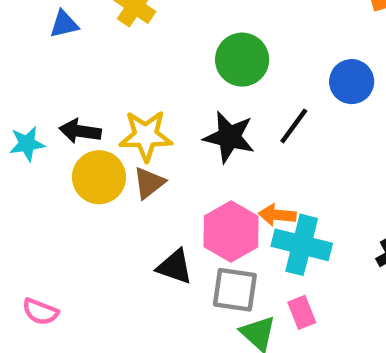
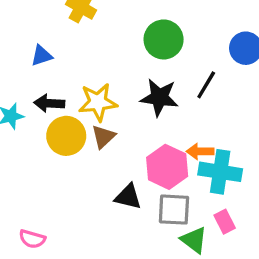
blue triangle: (64, 24) -> (42, 56), moved

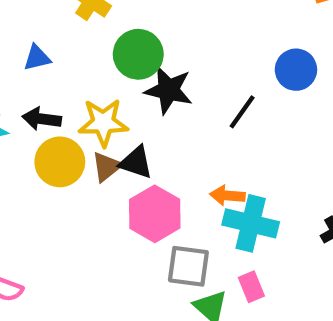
green circle: (164, 39) -> (138, 54), moved
black star: (159, 97) -> (169, 90), moved
pink hexagon: (167, 167) -> (155, 214), moved
black triangle: (128, 197) -> (136, 162), moved

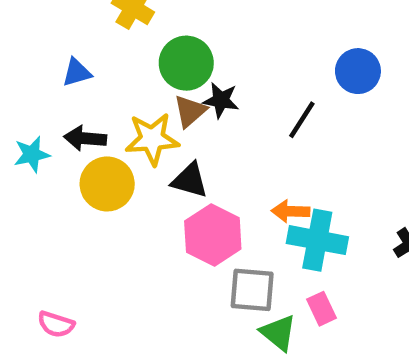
black star: (169, 90) -> (221, 100), size x0.7
brown triangle: (107, 167) -> (190, 111), moved

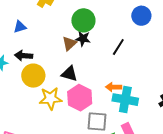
green circle: (186, 63) -> (83, 20), moved
blue circle: (358, 71) -> (141, 16), moved
yellow star: (152, 139) -> (51, 98), moved

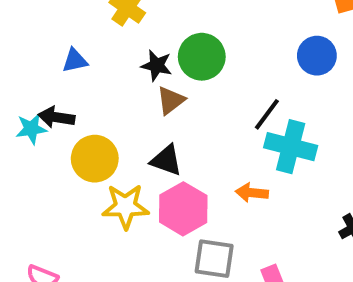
black star: (83, 39) -> (157, 65), moved
black arrow: (24, 56) -> (56, 117), moved
cyan cross: (125, 100) -> (291, 147), moved

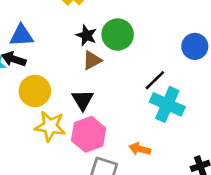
blue triangle: (75, 61) -> (22, 36), moved, size x1.4
black triangle: (166, 160) -> (83, 100), turned 30
orange arrow: (252, 193) -> (140, 149), moved

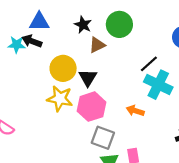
black star: (86, 35) -> (83, 25), moved
yellow circle: (35, 91) -> (63, 68), moved
orange arrow: (140, 149) -> (135, 111), moved

